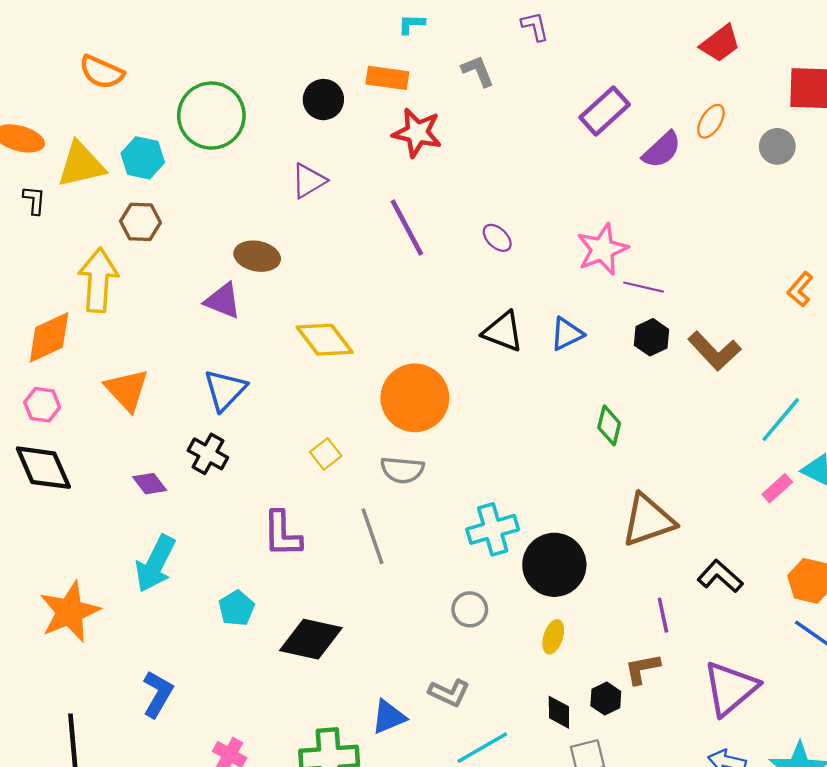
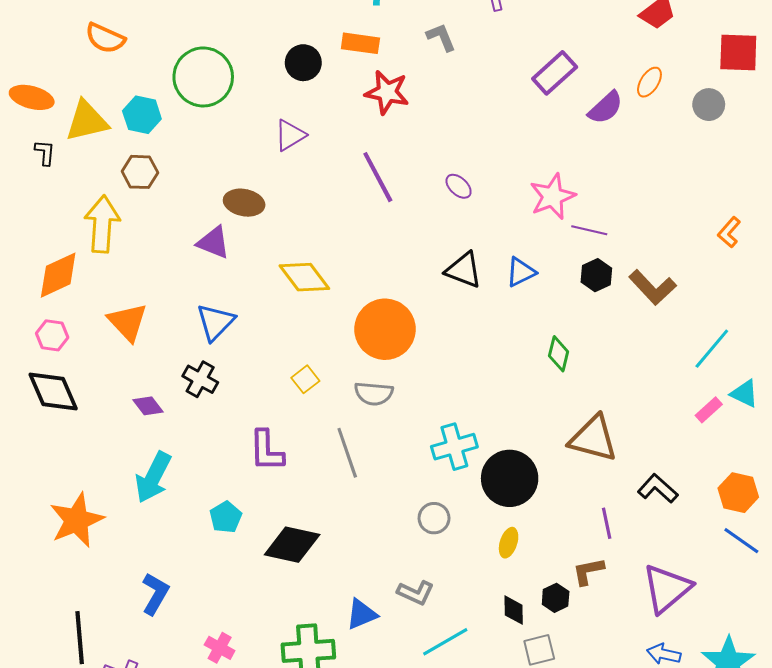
brown triangle: (648, 520) -> (593, 438), turned 34

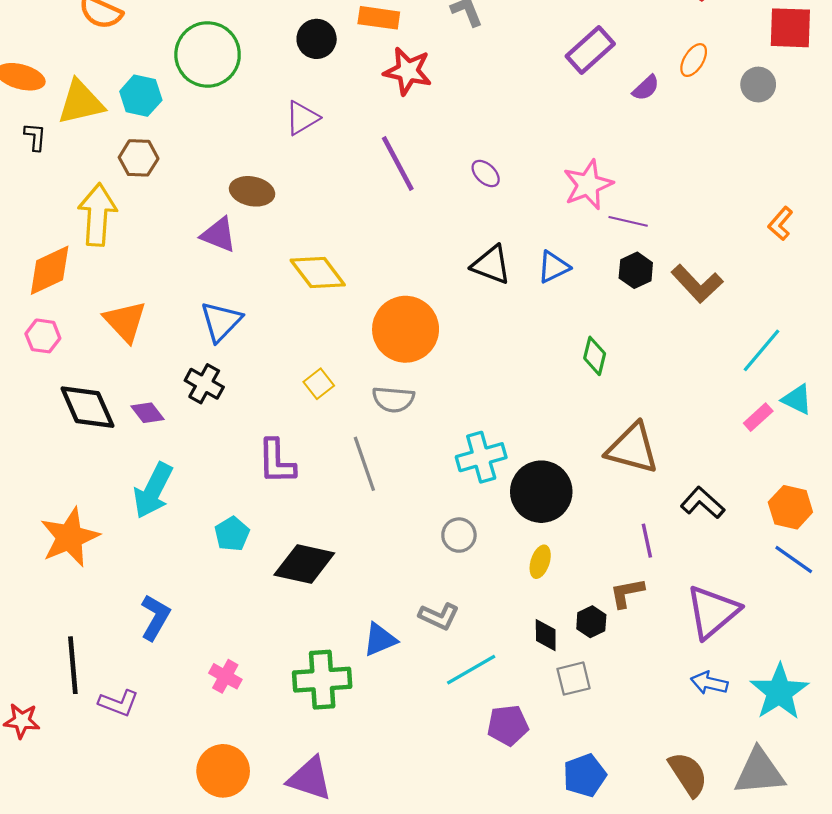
purple semicircle: (606, 108) -> (646, 88), size x0.7
black diamond: (53, 392) -> (87, 407), moved

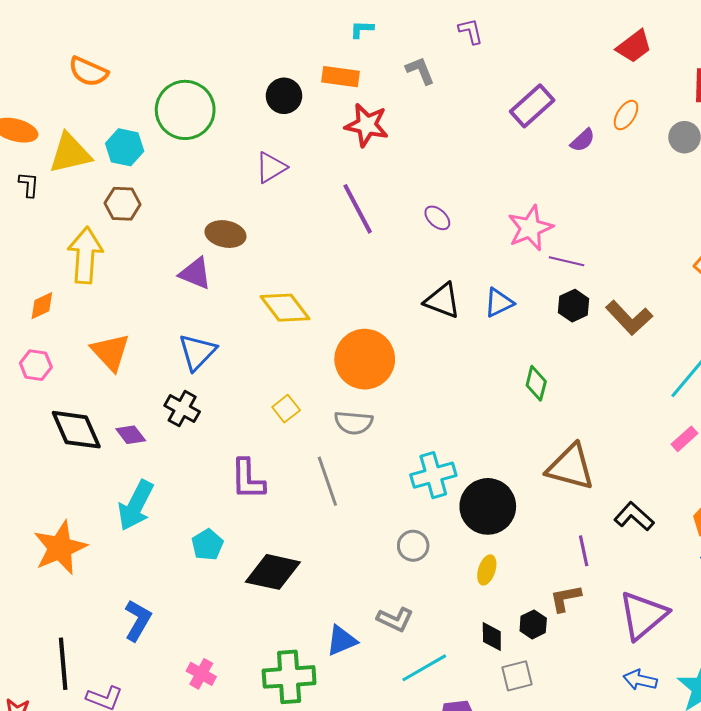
orange diamond: (50, 270) -> (42, 306), size x0.6

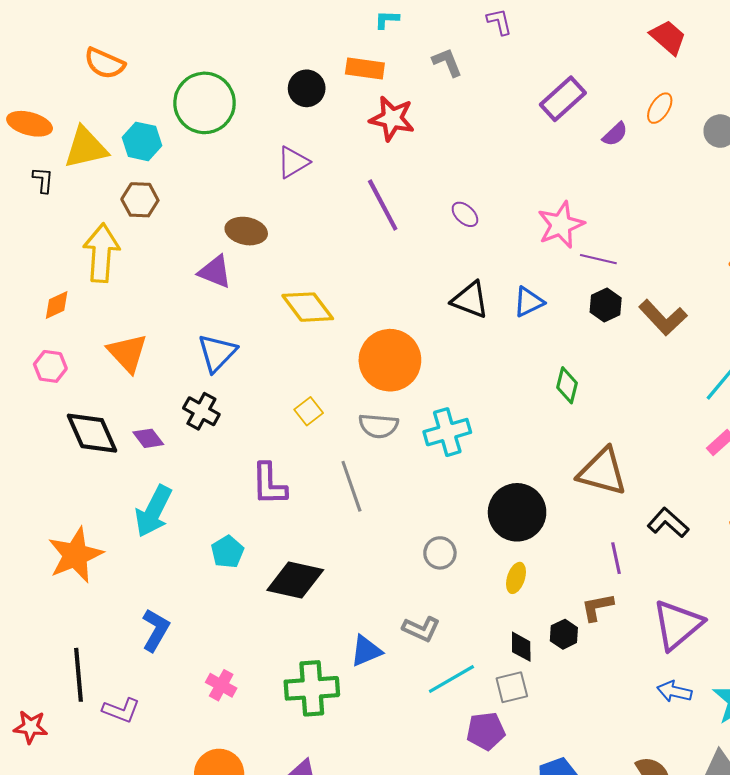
red trapezoid: (634, 46) -> (668, 37), turned -102
cyan cross: (433, 475) -> (447, 432), moved
gray square: (517, 676) -> (512, 687), moved

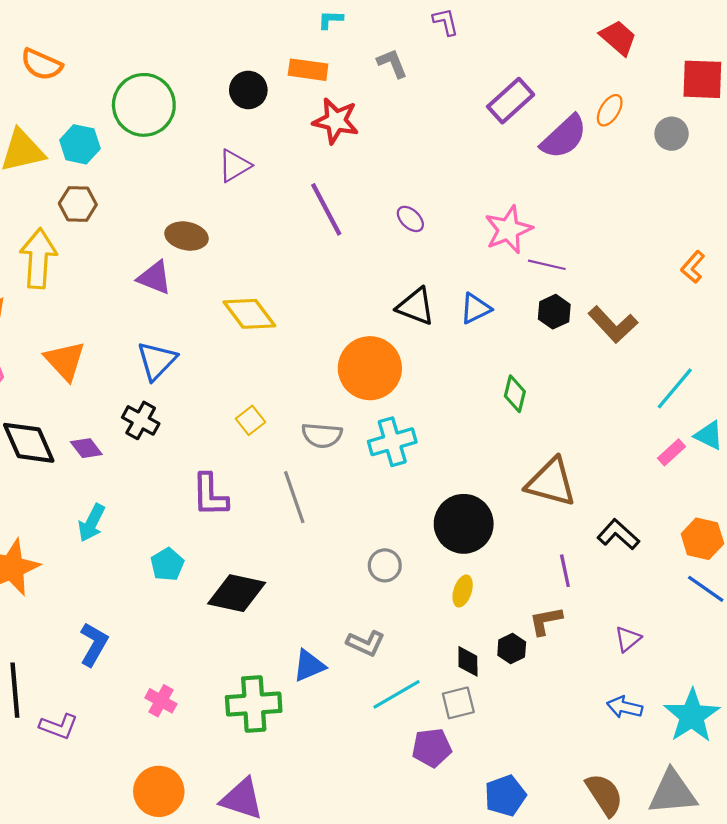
purple semicircle: (615, 134) -> (564, 137), size x1.8
orange circle: (390, 360) -> (370, 368), moved
cyan arrow: (153, 511) -> (92, 523), size x0.7
purple triangle: (677, 625) -> (628, 639), size x0.5

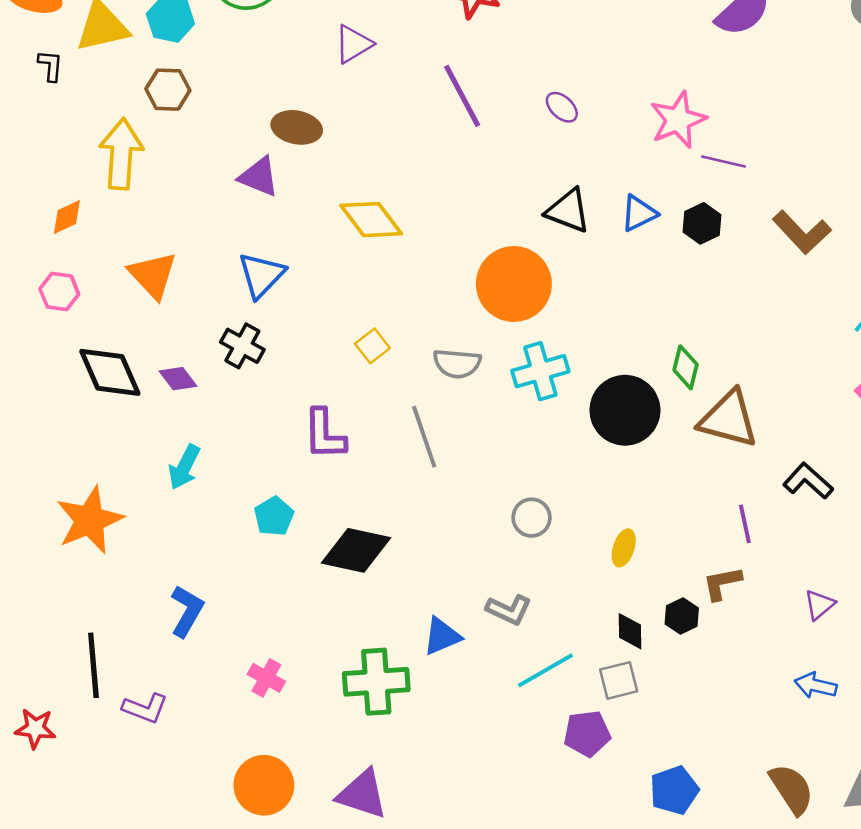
black hexagon: (554, 312) -> (702, 223), moved
green diamond: (515, 394) -> (686, 367), moved
black circle: (464, 524) -> (625, 410), moved

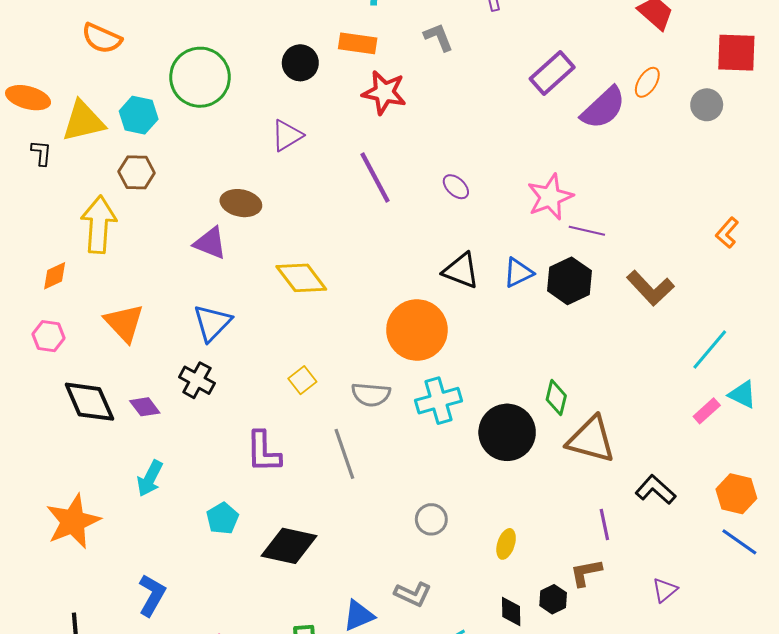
black hexagon: (702, 223) -> (570, 281), size x1.4

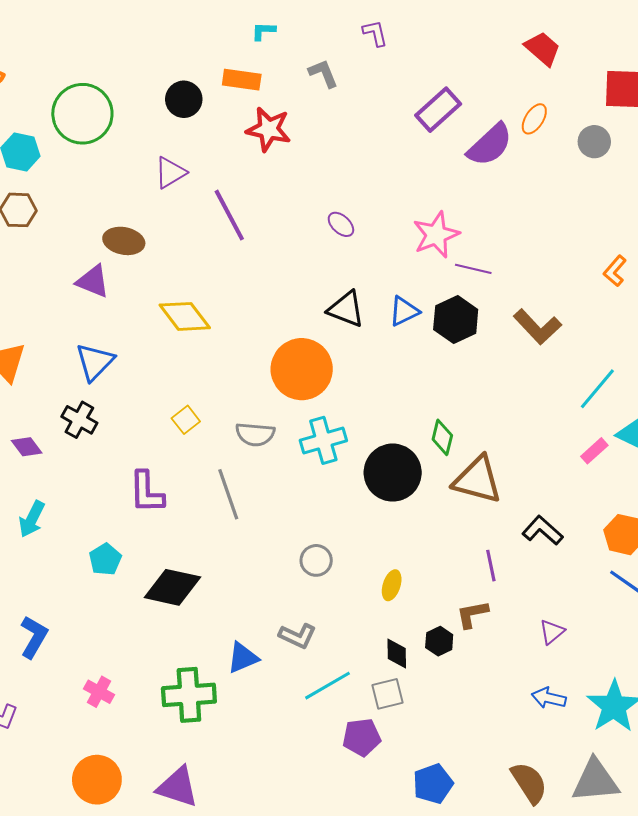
purple line: (375, 177) -> (229, 215), moved

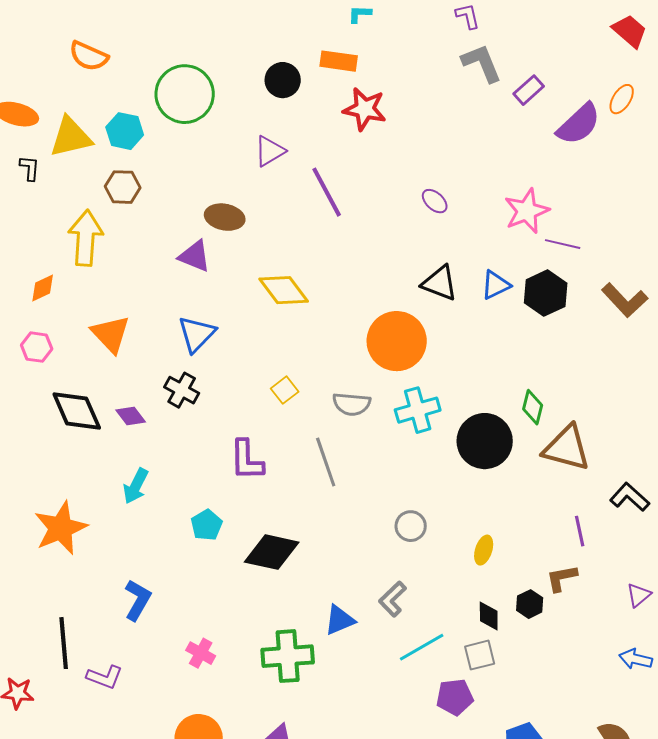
gray L-shape: (323, 73) -> (482, 63), moved, size x1.4
purple rectangle: (438, 110) -> (529, 90), size x0.7
gray L-shape: (298, 636) -> (393, 599), turned 111

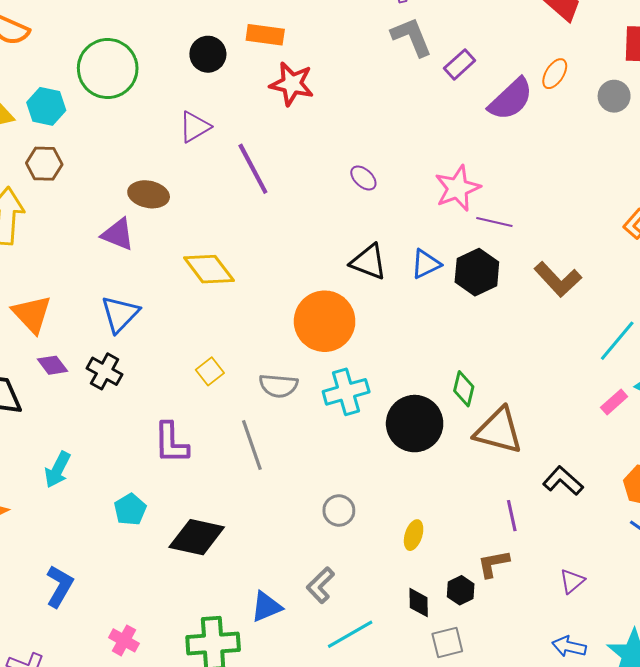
purple diamond: (131, 416) -> (52, 365), moved
gray square: (480, 655) -> (447, 642), moved

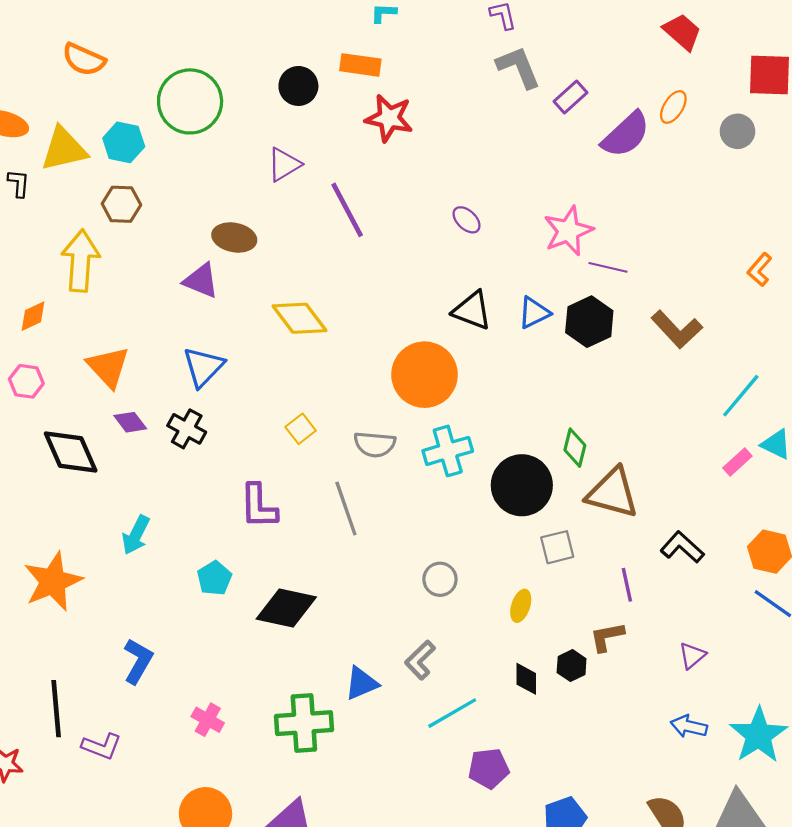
gray square: (447, 642) -> (557, 547), moved

